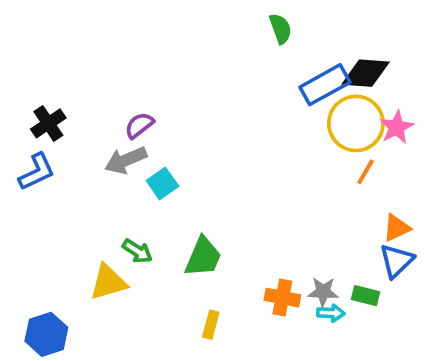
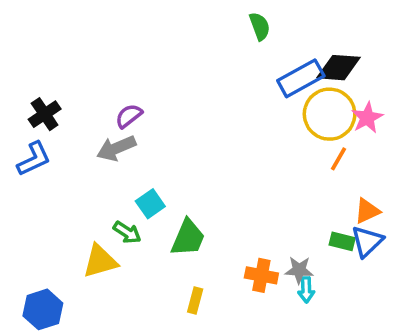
cyan square: (162, 183) -> (150, 204), moved
green rectangle: (366, 296) -> (342, 241), moved
cyan arrow: (331, 313) -> (306, 290), turned 85

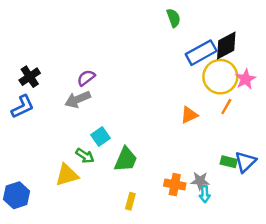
black diamond: (338, 68) -> (226, 45), turned -32
orange triangle: (367, 211) -> (189, 115), moved
blue hexagon: (43, 309) -> (17, 195), moved

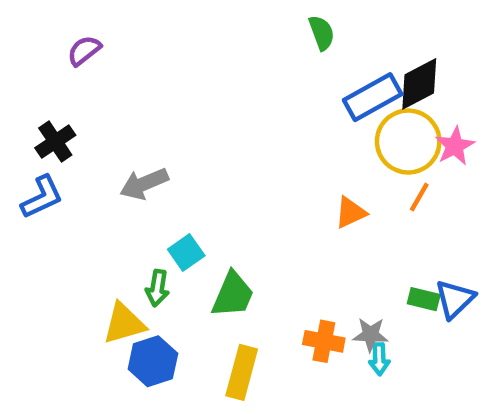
purple semicircle: (86, 78) -> (84, 51), moved
green arrow: (85, 156) -> (157, 288), turned 66
blue hexagon: (17, 195) -> (153, 361), moved
yellow rectangle: (130, 201) -> (242, 372), size x1.6

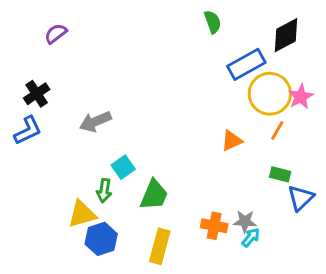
black diamond: (419, 84) -> (286, 35), moved
green rectangle: (424, 299) -> (280, 174), moved
cyan arrow: (379, 359) -> (251, 237), turned -138

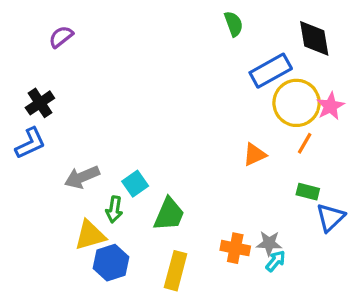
black diamond: (286, 35) -> (314, 38), turned -72
gray arrow: (95, 122) -> (82, 177), moved

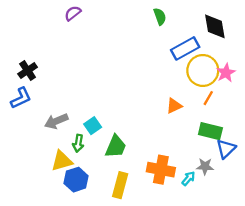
purple semicircle: (61, 37) -> (73, 13), moved
green rectangle: (308, 192) -> (210, 131), size x1.5
gray star: (269, 243) -> (205, 166), moved
orange cross: (235, 248) -> (161, 170), size x1.4

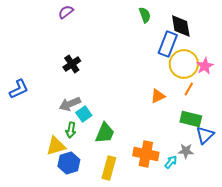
black diamond: (215, 26) -> (181, 26), moved
blue rectangle: (185, 48) -> (168, 44), turned -40
black cross: (28, 70) -> (72, 64), moved
gray arrow: (56, 121) -> (70, 104), moved

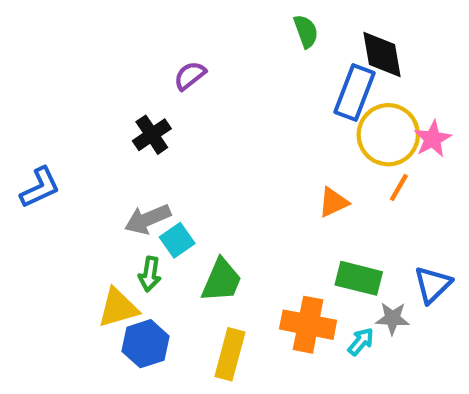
purple semicircle: (66, 12) -> (190, 76), moved
green rectangle: (191, 119) -> (359, 278), moved

